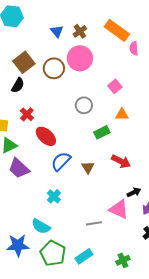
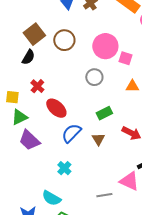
pink circle: (80, 58) -> (105, 46), moved
pink square: (115, 86) -> (125, 58), turned -32
green rectangle: (102, 132) -> (104, 113), moved

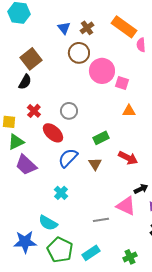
brown circle: (64, 40) -> (79, 53), moved
gray circle: (94, 77) -> (69, 111), moved

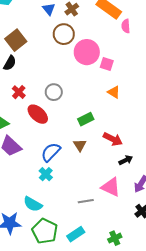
orange triangle: (129, 111) -> (114, 92), turned 32
blue semicircle: (68, 158) -> (51, 152), moved
black arrow: (141, 189) -> (126, 160), moved

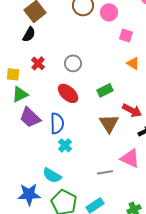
pink circle: (87, 52) -> (109, 12), moved, size x0.7
red ellipse: (38, 114) -> (68, 93), moved
brown triangle: (80, 145) -> (109, 123), moved, size x1.5
blue semicircle: (51, 152) -> (57, 123), moved, turned 135

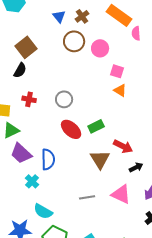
red cross: (38, 63) -> (29, 99), turned -32
orange triangle: (133, 63) -> (120, 90), moved
red ellipse: (68, 93) -> (71, 129), moved
cyan cross: (65, 145) -> (32, 181), moved
gray line: (105, 172) -> (87, 197), moved

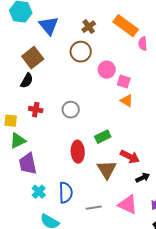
blue triangle: (59, 16) -> (49, 26), moved, size x1.5
pink circle: (100, 48) -> (107, 70), moved
red ellipse: (71, 129) -> (78, 152), moved, turned 45
purple trapezoid: (21, 153) -> (28, 164), turned 35
blue semicircle: (48, 159) -> (66, 193), moved

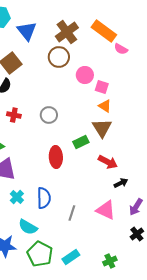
brown cross: (89, 27) -> (67, 32), size x1.6
pink semicircle: (143, 44) -> (121, 49), turned -56
brown triangle: (107, 170) -> (102, 128), moved
gray line: (94, 208) -> (72, 213), turned -63

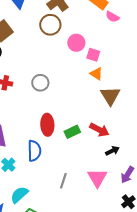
brown triangle: (102, 128) -> (110, 96), moved
green rectangle: (81, 142) -> (72, 132), moved
blue semicircle: (44, 198) -> (34, 151), moved
pink triangle: (106, 210) -> (97, 178), turned 35
cyan semicircle: (28, 227) -> (19, 195), turned 108

